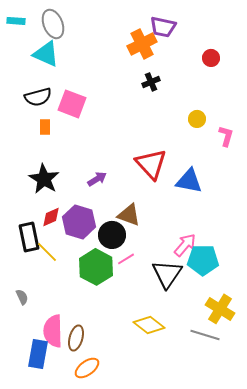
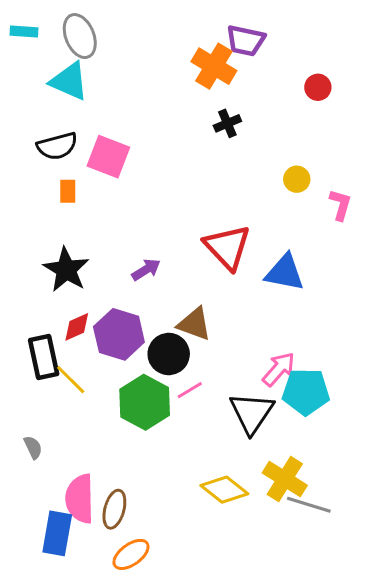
orange cross: (142, 44) -> (214, 66), turned -32
yellow cross: (220, 309) -> (285, 479), moved

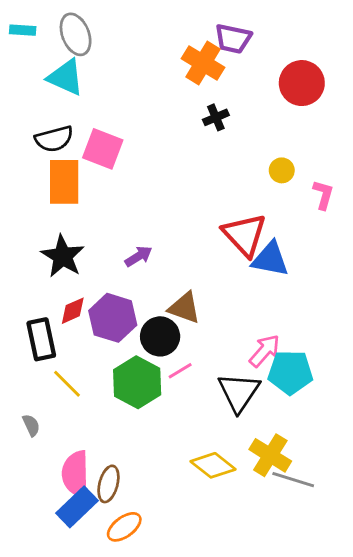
red circle: (318, 87) -> (302, 83), size x1.8
orange rectangle: (68, 191) -> (64, 182), size x2.0
red triangle: (227, 247) -> (245, 235), moved
yellow line: (71, 380) -> (67, 384), moved
blue rectangle: (57, 533) -> (77, 507), moved, turned 36

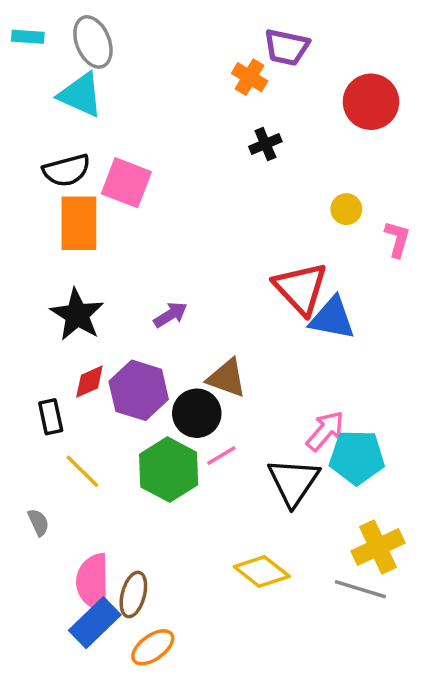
orange cross: (203, 63) -> (250, 77), size x0.7
black rectangle: (41, 339) -> (51, 417), size x0.7
yellow cross: (270, 455) -> (378, 547), moved, turned 33

